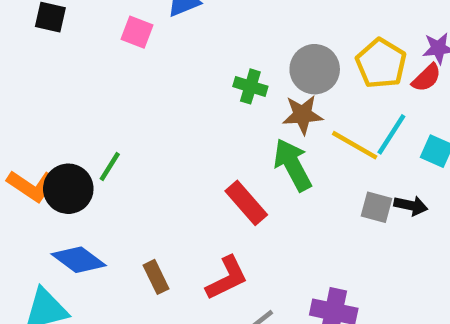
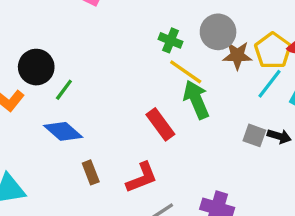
yellow pentagon: (381, 63) -> (273, 51), moved
brown star: (303, 115) -> (237, 55), moved
yellow line: (355, 145) -> (186, 72), moved
black circle: (68, 189) -> (36, 67), moved
blue diamond: (79, 260) -> (63, 131), moved

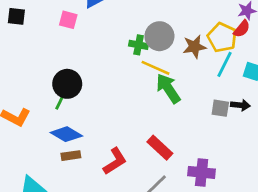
gray circle: (218, 32) -> (159, 36), moved
black circle: (36, 67) -> (67, 84), moved
red rectangle: (160, 124) -> (160, 148), moved
brown rectangle: (91, 172) -> (71, 156), moved, turned -66
red L-shape: (142, 178) -> (115, 161), moved

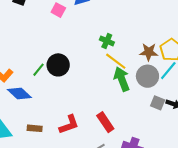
gray circle: (159, 36) -> (147, 76), moved
black circle: (67, 84) -> (58, 65), moved
blue diamond: (66, 134) -> (19, 93), moved
brown rectangle: (71, 156) -> (35, 128), moved

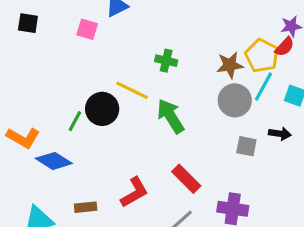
yellow line: (116, 61) -> (132, 90), moved
green arrow: (122, 79) -> (171, 116), moved
gray square: (158, 103) -> (246, 146), moved

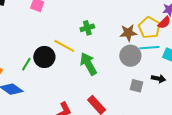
green cross: (166, 61) -> (87, 28), turned -32
cyan line: (263, 87) -> (149, 48), turned 54

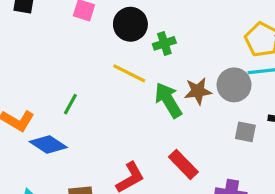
brown star: (128, 33) -> (198, 91), moved
black circle: (44, 57) -> (130, 24), moved

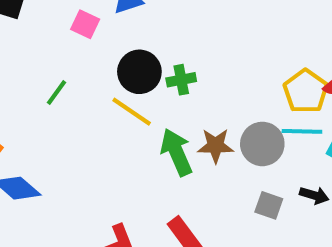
black circle: (130, 24) -> (139, 72), moved
green line: (70, 104) -> (56, 92), moved

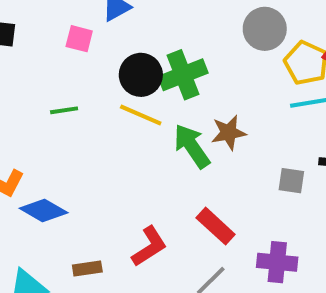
green cross: (181, 80) -> (183, 75), size x1.6
green line: (56, 92) -> (64, 110), turned 56
gray circle: (262, 144) -> (265, 29), moved

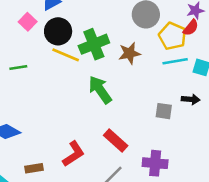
pink square: (79, 39) -> (28, 22), turned 30
black circle: (141, 75) -> (58, 31), moved
yellow line: (141, 115) -> (66, 55), moved
brown star: (229, 133) -> (129, 53), moved

